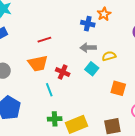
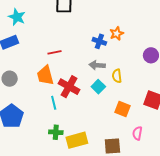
yellow semicircle: (109, 56) -> (117, 76), turned -88
orange trapezoid: (38, 63) -> (45, 75), turned 80
red cross: (63, 72) -> (69, 87), size x1.5

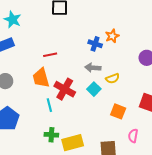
yellow semicircle: (117, 76) -> (113, 78), turned -104

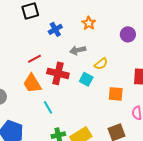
blue cross: (95, 44) -> (55, 29), moved, turned -32
gray arrow: (93, 68) -> (78, 50), moved
red cross: (65, 89) -> (58, 73), moved

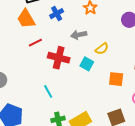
orange trapezoid: (32, 83) -> (26, 19), moved

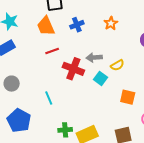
gray arrow: (79, 35) -> (94, 58), moved
cyan line: (48, 91) -> (49, 98), moved

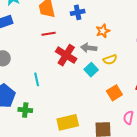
orange star: (111, 23) -> (103, 31), moved
orange square: (128, 97) -> (114, 93), turned 35
green cross: (65, 130) -> (25, 110), moved

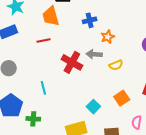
blue cross: (78, 12) -> (90, 20), moved
red line: (49, 34) -> (44, 40), moved
cyan square: (91, 70) -> (93, 107), moved

